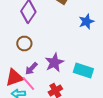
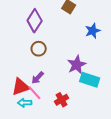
brown circle: (24, 44) -> (39, 49), moved
purple star: (54, 62) -> (77, 65), moved

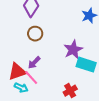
red cross: (62, 100) -> (70, 91), moved
cyan arrow: (25, 103) -> (21, 88), turned -152

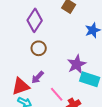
pink line: (31, 78) -> (57, 94), moved

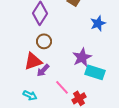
red triangle: (21, 86) -> (33, 61), moved

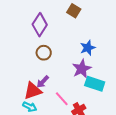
blue star: (98, 23) -> (88, 48), moved
red triangle: (33, 61) -> (33, 91), moved

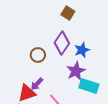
purple diamond: (40, 25) -> (62, 43), moved

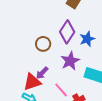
purple star: (76, 71) -> (70, 61), moved

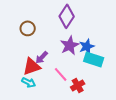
blue star: (87, 39) -> (87, 46), moved
brown circle: (43, 44) -> (28, 28), moved

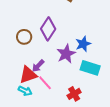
purple diamond: (67, 16) -> (48, 29), moved
blue star: (87, 46) -> (83, 44), moved
pink line: (61, 74) -> (45, 83), moved

